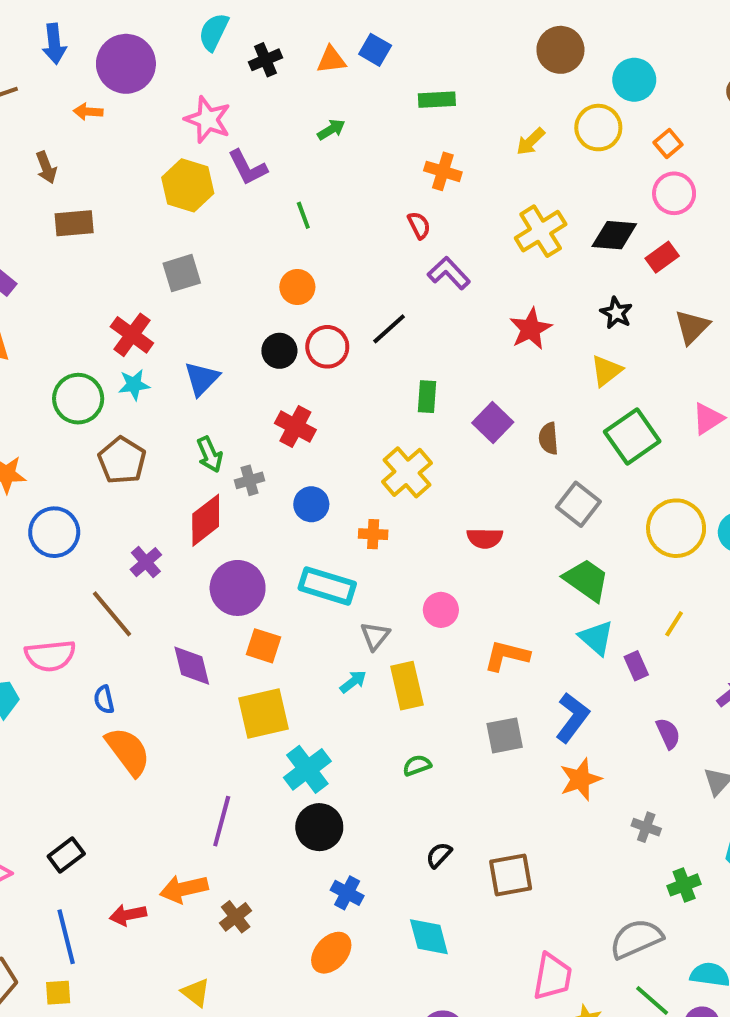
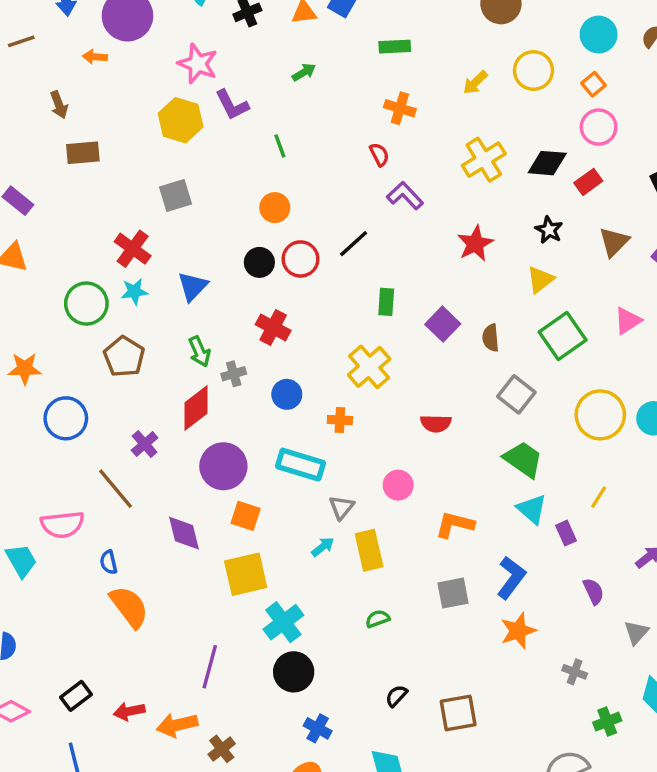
cyan circle: (634, 80) -> (599, 35), moved
red arrow: (128, 915) -> (129, 711), moved

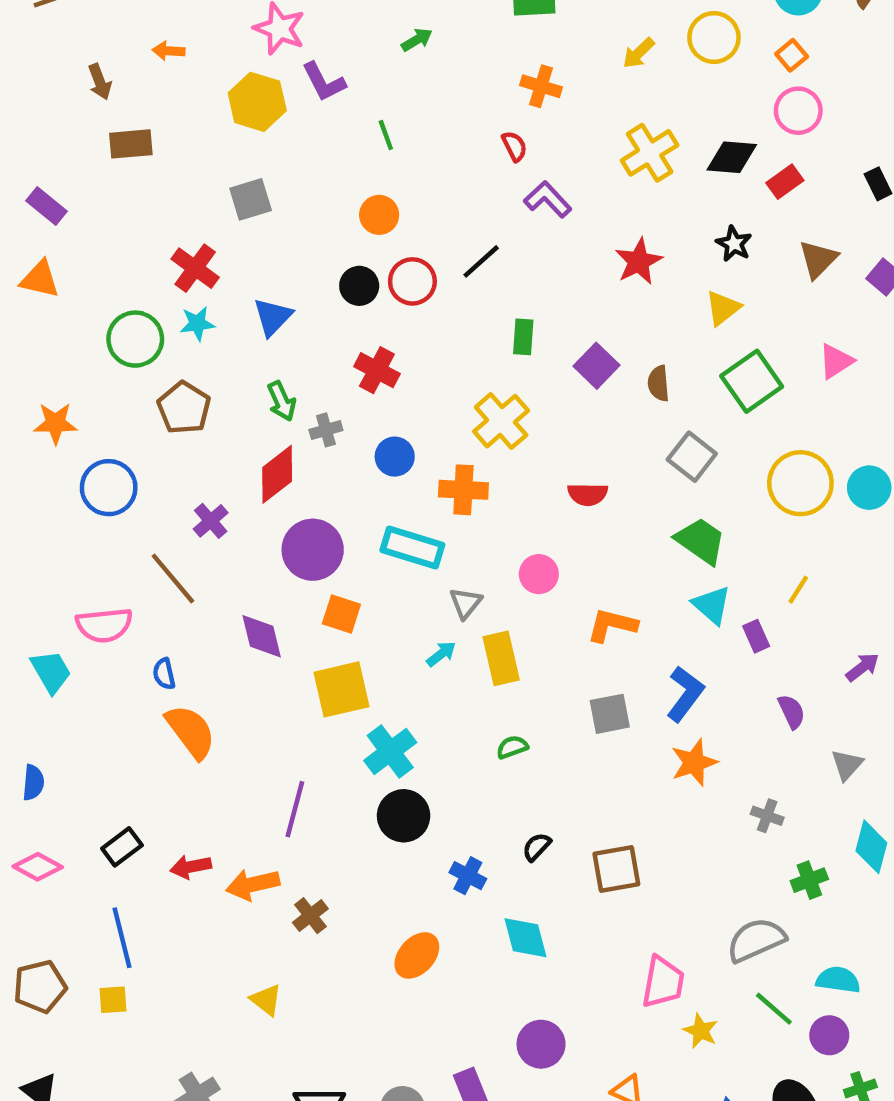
orange arrow: (95, 57) -> (169, 51), moved
orange cross: (340, 420) -> (463, 490), size x1.5
blue cross: (318, 728) -> (468, 876), moved

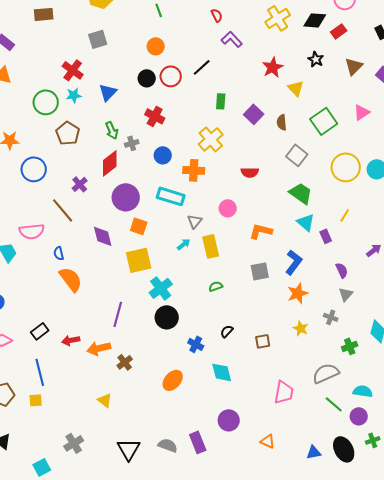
yellow triangle: (723, 308) -> (296, 88), moved, turned -36
gray triangle: (847, 765) -> (346, 294), moved
brown square: (616, 869) -> (263, 341), size x0.7
yellow star: (701, 1031) -> (301, 328), moved

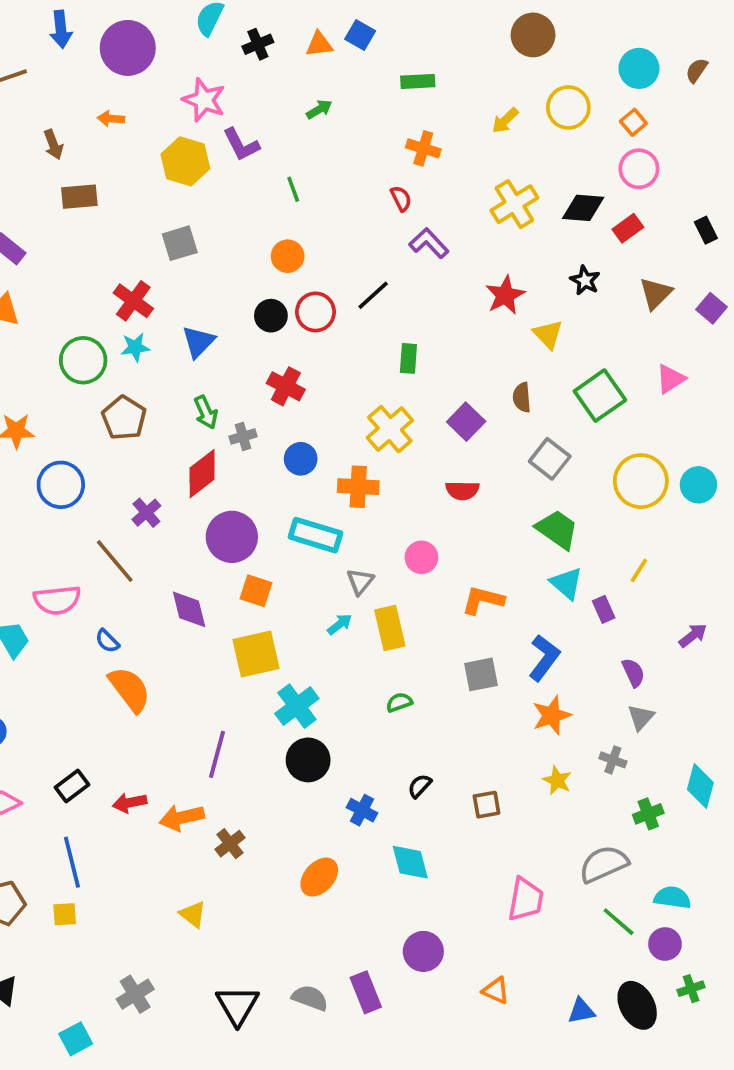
purple square: (254, 114) -> (466, 422), moved
blue semicircle: (59, 253) -> (107, 641), turned -32

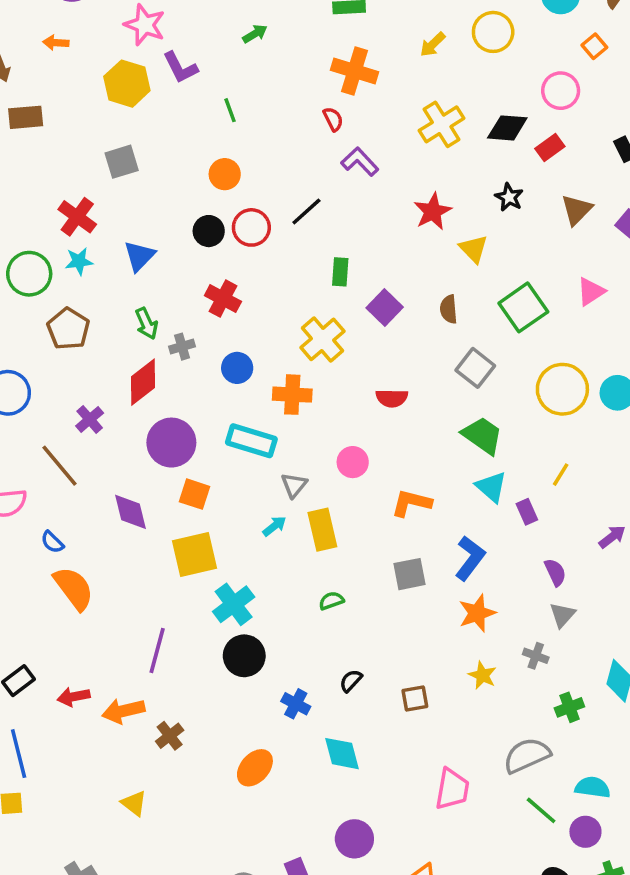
orange square: (633, 122) -> (594, 46), moved
orange cross: (423, 148) -> (354, 71), size x1.4
purple square: (466, 422) -> (385, 307), moved

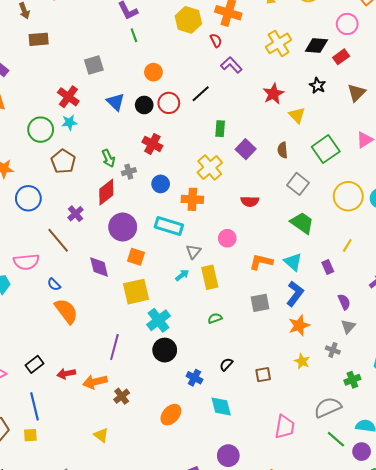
yellow hexagon: (127, 84) -> (188, 20), moved
green line: (230, 110) -> (134, 35), moved
blue triangle: (139, 256) -> (115, 102), moved, turned -30
cyan triangle: (491, 487) -> (293, 262), moved

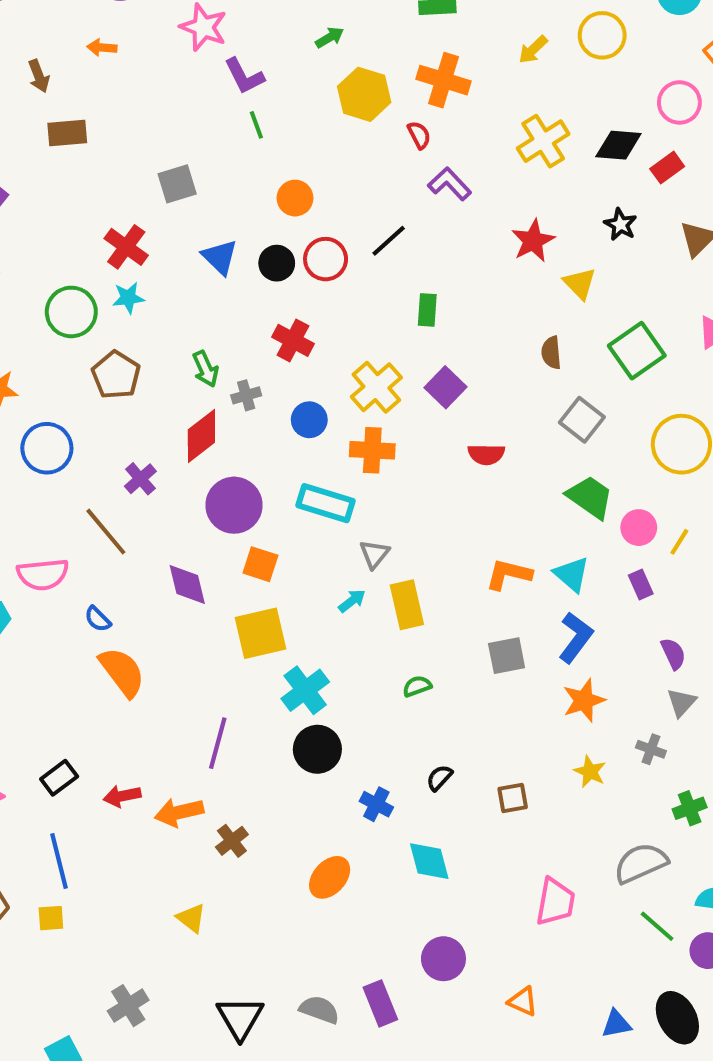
purple square: (246, 149) -> (446, 387), moved
yellow cross: (210, 168) -> (376, 387), moved
pink circle: (227, 238) -> (639, 528), moved

